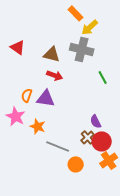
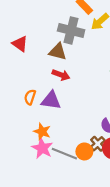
gray cross: (82, 49) -> (71, 30), moved
pink star: (16, 116) -> (42, 148), moved
orange circle: (76, 164) -> (84, 151), moved

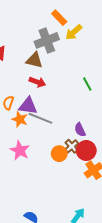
gray cross: (71, 30) -> (47, 40), turned -35
orange star: (42, 131) -> (20, 119), moved
gray line: (64, 154) -> (41, 118), moved

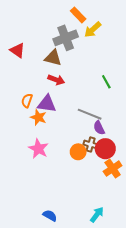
gray line: (41, 118) -> (90, 114), moved
brown cross: (72, 146) -> (91, 145), turned -32

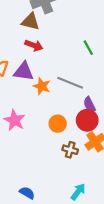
orange star: (38, 117) -> (42, 86), moved
purple semicircle: (99, 128) -> (89, 104), moved
brown cross: (91, 145) -> (70, 150), moved

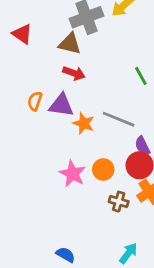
pink star: (15, 120) -> (73, 174), moved

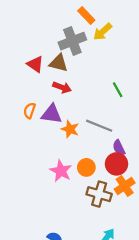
red triangle: (22, 34) -> (35, 64), moved
brown cross: (119, 202) -> (99, 194), size x1.5

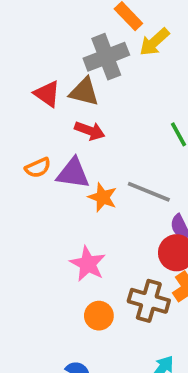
orange semicircle: (30, 111) -> (38, 168), turned -133
orange circle: (86, 167) -> (99, 316), moved

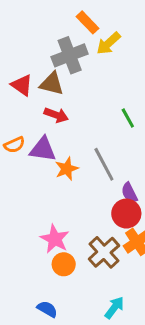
gray line: (149, 192) -> (104, 164), turned 40
orange star: (103, 197) -> (67, 169), turned 30
pink star: (88, 264) -> (55, 239), moved
brown cross: (149, 301) -> (104, 252), turned 32

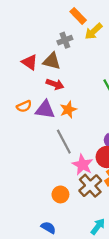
gray cross: (70, 55) -> (65, 40), size x0.6
gray line: (104, 164) -> (64, 142), moved
orange star: (67, 169) -> (68, 110), moved
pink star: (55, 239) -> (83, 165), moved

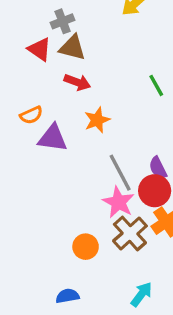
gray cross: (65, 40) -> (63, 21), moved
purple triangle: (45, 110) -> (53, 138), moved
gray line: (64, 142) -> (120, 173), moved
blue semicircle: (48, 228) -> (67, 296), turned -40

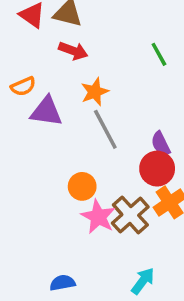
gray line: (120, 173) -> (105, 129), moved
pink star: (118, 202) -> (98, 217), moved
orange circle: (86, 247) -> (82, 186), moved

